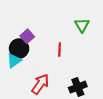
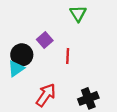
green triangle: (82, 25) -> (78, 14), moved
purple square: (27, 36) -> (45, 40), moved

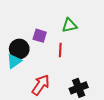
green triangle: (78, 14) -> (69, 25), moved, turned 49
purple square: (45, 40) -> (40, 36), turned -32

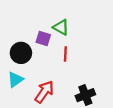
green triangle: (69, 25) -> (61, 27), moved, turned 42
cyan triangle: (14, 61) -> (15, 80), moved

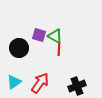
green triangle: (61, 27) -> (55, 36), moved
cyan triangle: (15, 80) -> (14, 82), moved

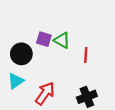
red line: (59, 49) -> (86, 55), moved
cyan triangle: (14, 82) -> (16, 81), moved

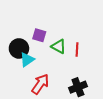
green triangle: (62, 40) -> (59, 46), moved
cyan triangle: (16, 81) -> (27, 60), moved

